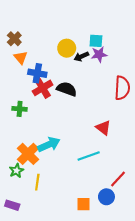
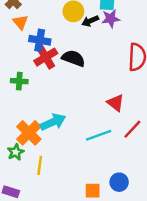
red line: (118, 179) -> (132, 129), moved

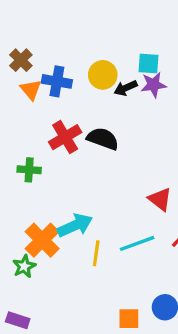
blue cross: (40, 40) -> (57, 81), moved
yellow line: (40, 165) -> (96, 253), moved

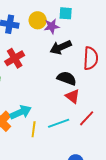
purple star: (153, 85) -> (52, 26), moved
black arrow: (126, 88) -> (61, 47), moved, size x1.5
black semicircle: (103, 139) -> (67, 78), moved

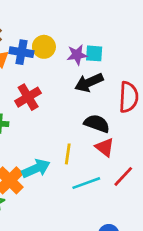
cyan square: (66, 13) -> (94, 53), moved
yellow circle: (38, 20) -> (44, 47), moved
yellow line: (34, 129) -> (68, 154), moved

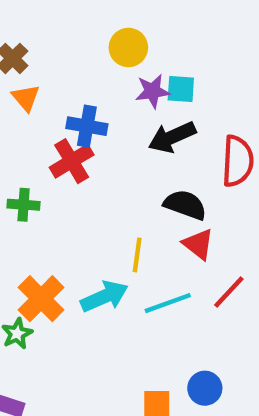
yellow circle: (44, 47) -> (128, 48), moved
blue cross: (21, 52) -> (87, 126), moved
cyan arrow: (36, 168) -> (104, 296), moved

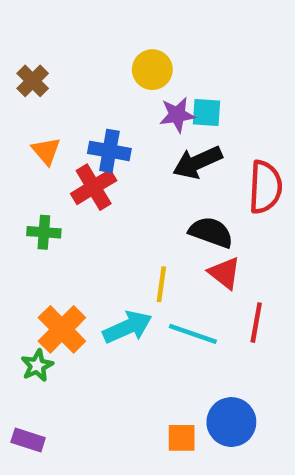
orange triangle: (26, 98) -> (46, 151), moved
red line: (229, 292) -> (256, 323), turned -33
cyan line: (168, 303) -> (193, 334), turned 39
blue circle: (205, 388) -> (231, 422), size x1.4

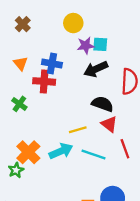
brown cross: (33, 81) -> (23, 24), moved
red cross: (94, 187) -> (44, 81), turned 35
green cross: (44, 232) -> (19, 104), turned 32
yellow line: (161, 284) -> (78, 130), turned 66
red line: (256, 323) -> (125, 149), turned -30

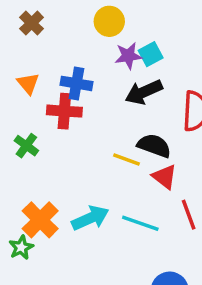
cyan square: (100, 44) -> (151, 54), turned -32
yellow line: (78, 130) -> (127, 159), moved, turned 36

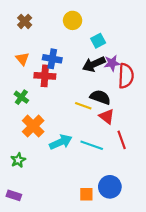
purple star: (128, 56) -> (112, 63), moved
orange cross: (40, 220) -> (33, 126), moved

